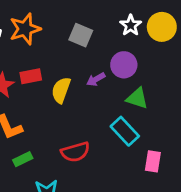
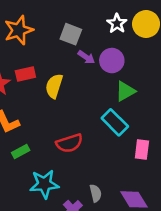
purple arrow: (96, 79) -> (86, 57), moved, turned -114
green triangle: (137, 98) -> (125, 91), turned -45

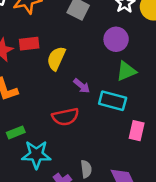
purple arrow: (86, 57) -> (82, 86), moved
cyan rectangle: (115, 122) -> (113, 101), turned -36
green rectangle: (21, 151) -> (16, 132), moved

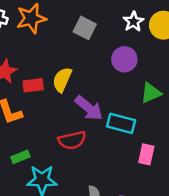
red rectangle: (29, 44) -> (33, 85), moved
green triangle: (126, 71) -> (151, 93), moved
purple arrow: (82, 86) -> (89, 108), size x1.6

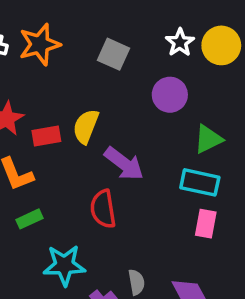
cyan rectangle: (121, 123) -> (200, 182), moved
red semicircle: (72, 140) -> (103, 209), turned 96
green rectangle: (20, 157) -> (30, 219), moved

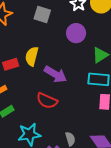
red semicircle: (103, 209) -> (47, 101), turned -50

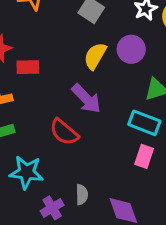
yellow semicircle: (32, 56) -> (95, 56), moved

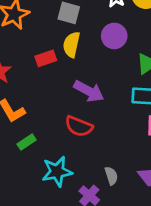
yellow semicircle: (95, 56) -> (71, 45), moved
red rectangle: (28, 67) -> (46, 58), moved

